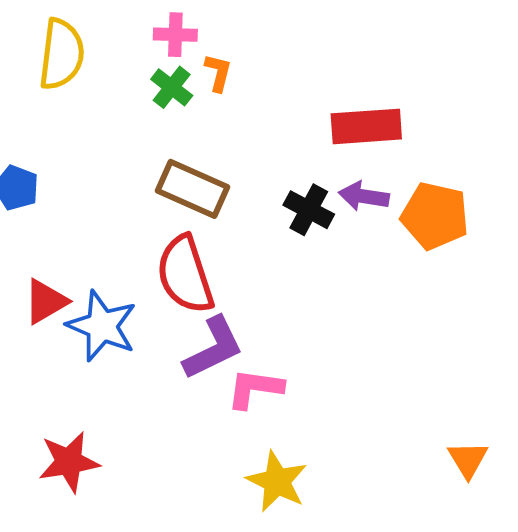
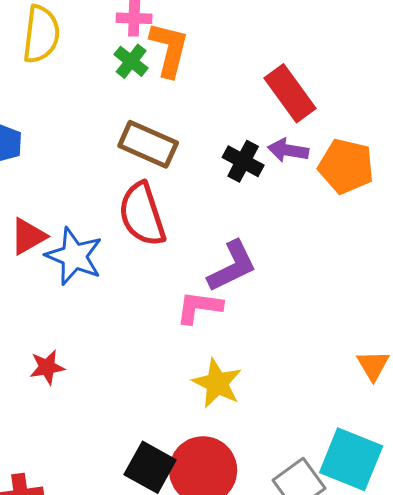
orange L-shape: (218, 73) -> (169, 49), size x1.8
red rectangle: (366, 126) -> (290, 93), turned 58
purple L-shape: (213, 348) -> (232, 266), moved
red star: (69, 462) -> (47, 367), size x0.7

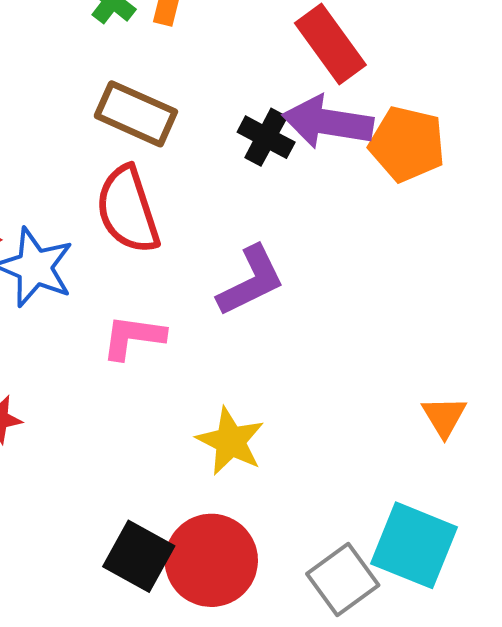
purple arrow: (288, 150) -> (328, 122), size x1.6
pink L-shape: (199, 307) -> (133, 337), moved

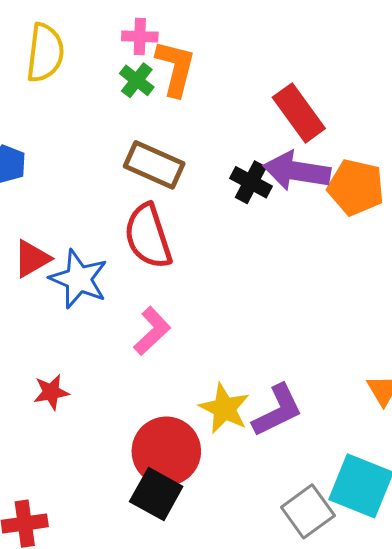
purple L-shape: (251, 281) -> (277, 410), moved
pink L-shape: (133, 337) -> (152, 331), turned 129
red circle: (211, 560) -> (166, 451), moved

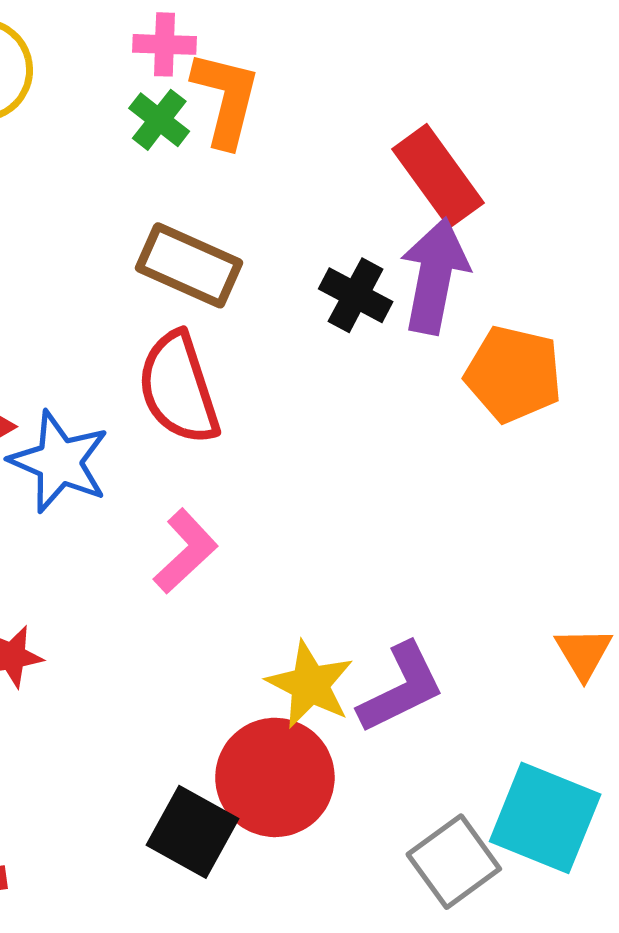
purple arrow: (297, 171) -> (435, 276), turned 92
orange pentagon: (356, 187) -> (513, 374), moved
red circle: (166, 451) -> (275, 777), moved

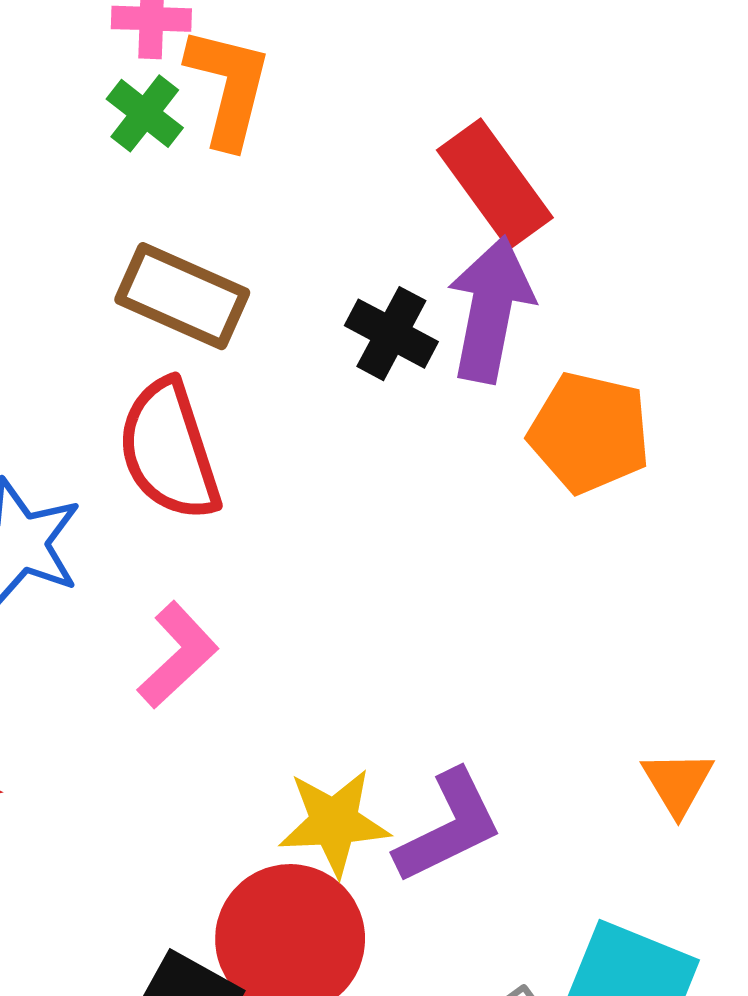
yellow star: (310, 685) -> (334, 822), turned -30

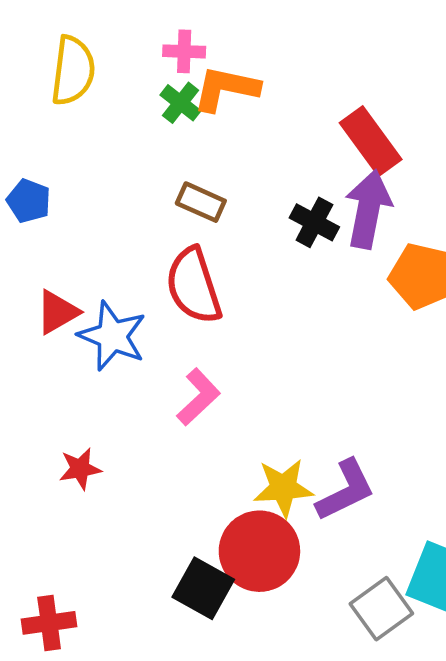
orange L-shape: (228, 87) -> (226, 88), turned -92
brown rectangle: (182, 296) -> (201, 202), size x0.7

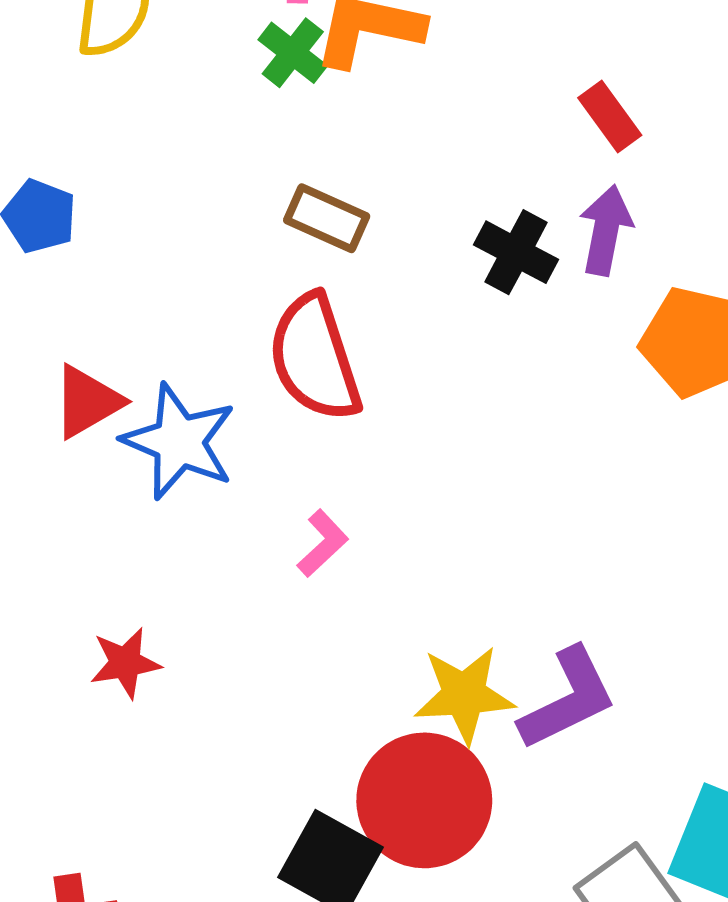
red rectangle: (371, 141) -> (610, 117), size x0.6
purple arrow: (368, 209) -> (606, 230), size x0.7
pink L-shape: (198, 397) -> (323, 543), size x0.7

